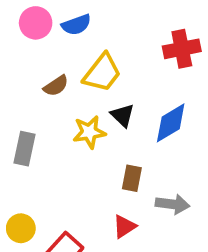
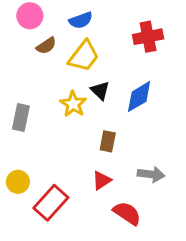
blue semicircle: (76, 25) -> (81, 20), moved
brown semicircle: (56, 86) -> (46, 46), moved
yellow star: (89, 132) -> (73, 104), turned -30
gray arrow: (173, 204) -> (151, 174), moved

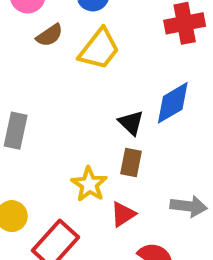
black triangle: (100, 91) -> (131, 123), moved
yellow star: (73, 104) -> (89, 184), moved

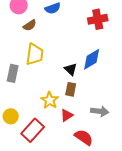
yellow trapezoid: (99, 49) -> (35, 54), moved, turned -30

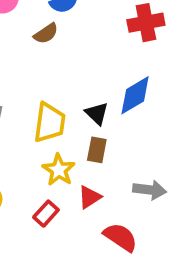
brown semicircle: (30, 25) -> (46, 33), moved
yellow trapezoid: (35, 54) -> (50, 123), moved
red rectangle: (33, 130) -> (46, 214), moved, size x0.6

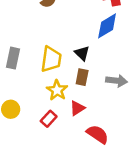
blue diamond: (135, 95) -> (107, 26), moved
gray arrow: (150, 190) -> (117, 81), moved

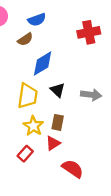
blue diamond: (107, 26) -> (43, 64), moved
brown rectangle: (82, 77) -> (58, 122), moved
gray arrow: (117, 81) -> (91, 95), moved

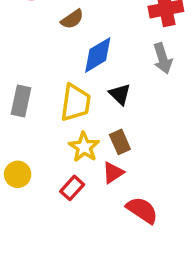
gray arrow: (91, 95) -> (163, 58), moved, turned 66
brown rectangle: (58, 122) -> (120, 142), turned -35

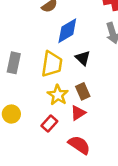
red semicircle: (142, 210) -> (79, 145), moved

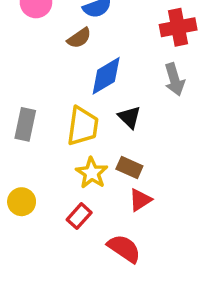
brown rectangle: (83, 91) -> (129, 168), turned -42
red triangle: (78, 113) -> (140, 200), moved

